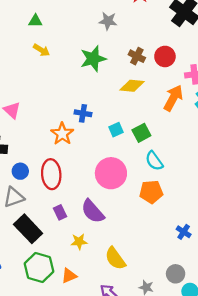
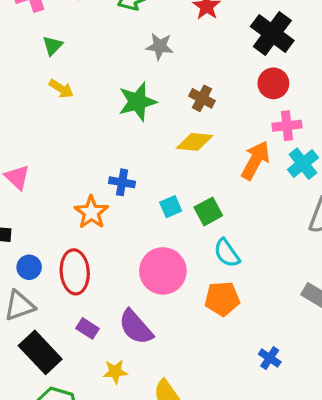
green triangle: (35, 21) -> (53, 46), turned -48
red circle: (165, 56) -> (273, 83), moved
purple rectangle: (60, 212) -> (87, 328), turned -32

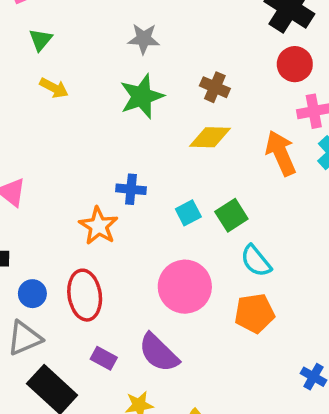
gray star: (160, 46) -> (144, 39), moved
orange arrow: (255, 160) -> (281, 153), turned -48

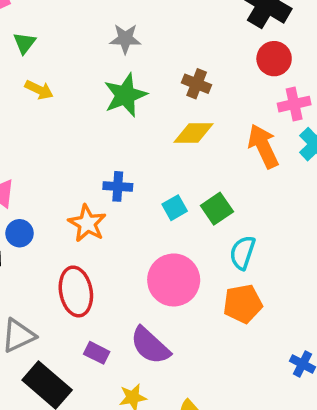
cyan semicircle: (256, 261) -> (242, 253), turned 60
blue circle: (32, 294) -> (20, 233), moved

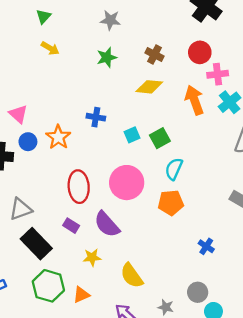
red circle: (274, 59) -> (200, 52), moved
green star: (125, 95) -> (107, 57), size x0.7
orange star: (87, 223) -> (58, 137), moved
red ellipse: (76, 291) -> (79, 187), moved

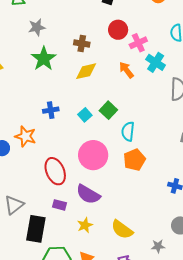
green star: (107, 57) -> (44, 59), size x1.4
orange arrow: (194, 100) -> (126, 70), size x0.7
black rectangle: (36, 244) -> (36, 229), turned 72

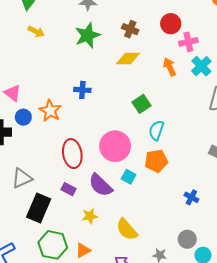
cyan square: (85, 115) -> (129, 177), moved, turned -32

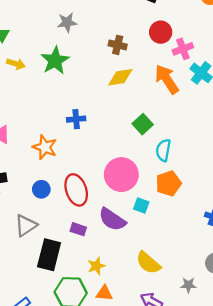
green star: (88, 35) -> (55, 61), moved
orange arrow: (170, 67) -> (167, 79), size x1.5
blue circle: (23, 117) -> (41, 189), moved
yellow star: (90, 216) -> (96, 266), moved
orange triangle: (83, 250) -> (104, 293), turned 42

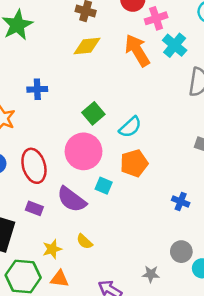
green square: (143, 124) -> (93, 113), moved
cyan semicircle: (163, 150) -> (130, 127), turned -145
yellow semicircle: (148, 263) -> (84, 242), moved, size x0.6

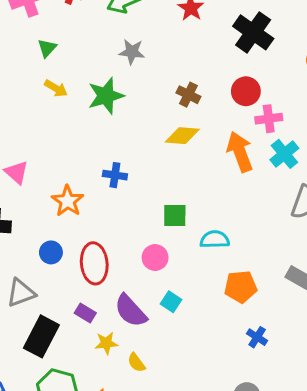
green square: (93, 113) -> (175, 216), turned 30
cyan semicircle: (130, 127) -> (215, 239), turned -150
pink circle: (84, 151) -> (155, 258), size x0.6
orange pentagon: (134, 163) -> (241, 287), moved
yellow star: (52, 249) -> (106, 343), moved

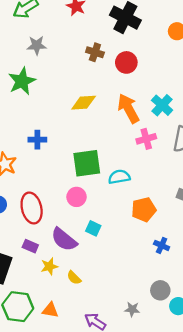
brown cross: (188, 95) -> (95, 52), moved
pink cross: (269, 119) -> (146, 139), moved
green square: (175, 216) -> (87, 163), size x1.5

